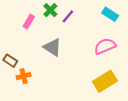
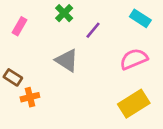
purple line: (68, 16) -> (93, 30), moved
pink rectangle: (29, 22) -> (19, 26), moved

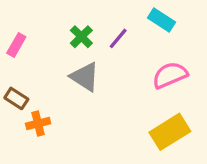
green cross: (64, 13) -> (81, 37), moved
cyan rectangle: (140, 18) -> (162, 20), moved
pink rectangle: (19, 26) -> (16, 45), moved

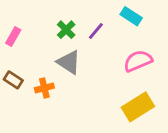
orange cross: (38, 123) -> (44, 88), moved

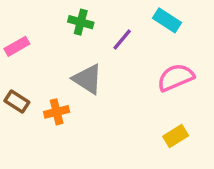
green cross: (66, 30) -> (81, 22), moved, turned -30
pink rectangle: (13, 37) -> (17, 46), turned 30
yellow rectangle: (138, 107) -> (176, 136), size x0.6

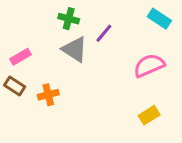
cyan rectangle: (167, 20) -> (159, 19), moved
pink rectangle: (17, 46) -> (20, 57), moved
gray triangle: (88, 79) -> (75, 49), moved

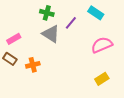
cyan rectangle: (159, 19) -> (96, 13), moved

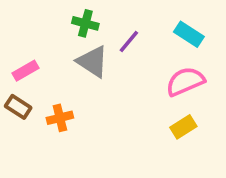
cyan rectangle: (96, 13) -> (189, 34), moved
yellow rectangle: (102, 79) -> (183, 127), moved

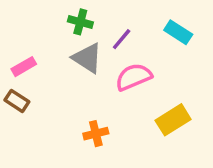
pink semicircle: (185, 81) -> (134, 77), moved
orange cross: (60, 118) -> (96, 134), moved
yellow rectangle: (183, 127) -> (173, 120), size x1.4

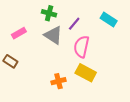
pink rectangle: (24, 67) -> (19, 33), moved
pink semicircle: (134, 77) -> (81, 47), turned -55
yellow rectangle: (173, 120) -> (86, 73), moved, turned 60

